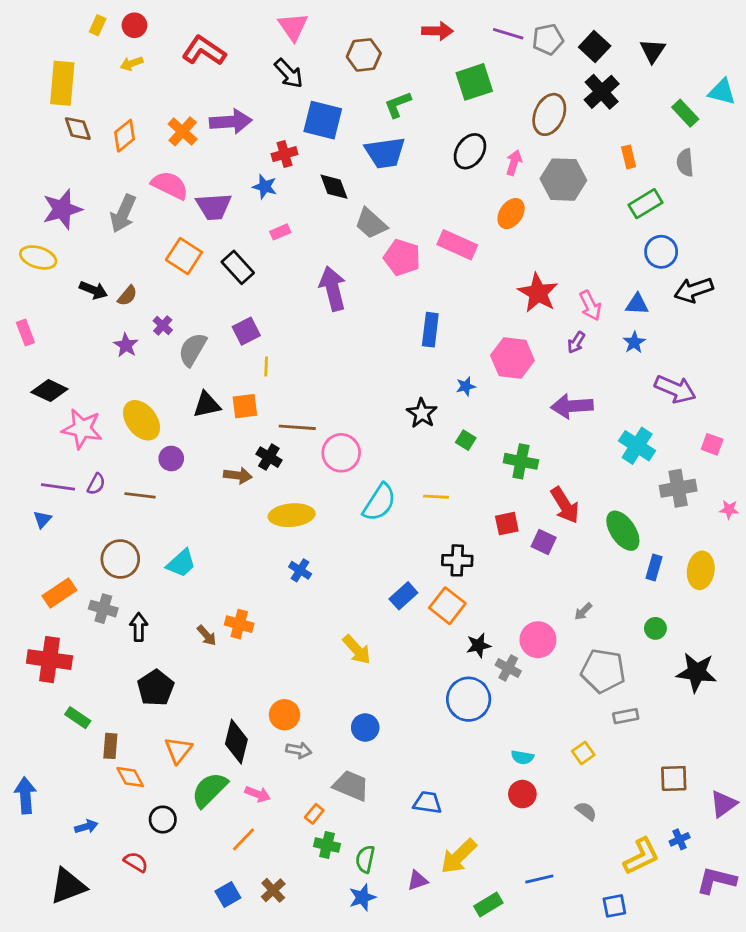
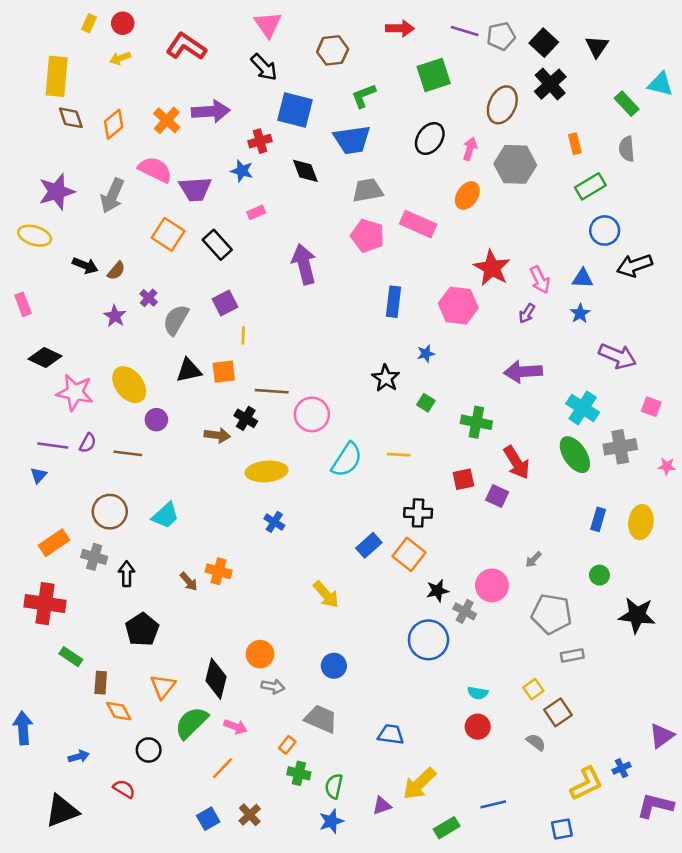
gray trapezoid: (371, 223) -> (368, 190), moved, turned 128
pink hexagon: (512, 358) -> (458, 306), moved
green ellipse: (623, 531) -> (575, 455), moved
brown square: (674, 778) -> (558, 712), moved, turned -32

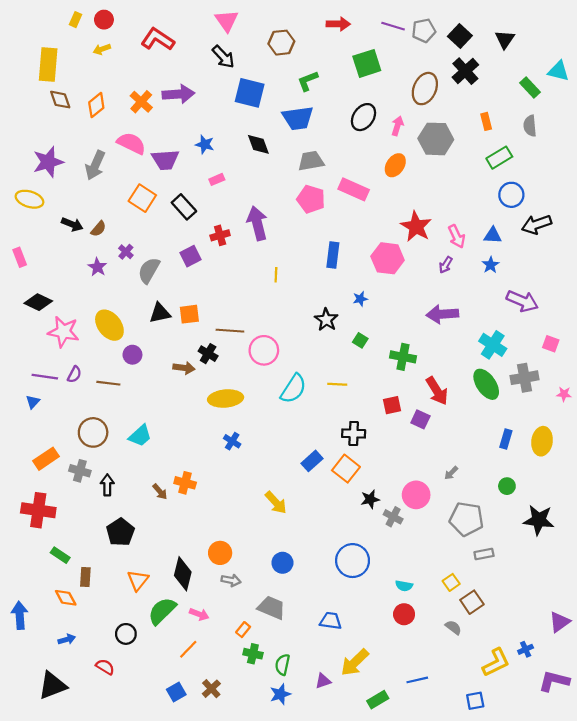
red cross: (260, 141) -> (220, 235), moved
yellow line: (243, 335) -> (276, 275), moved
blue circle: (428, 640) -> (353, 561), moved
orange diamond: (119, 711) -> (66, 598), moved

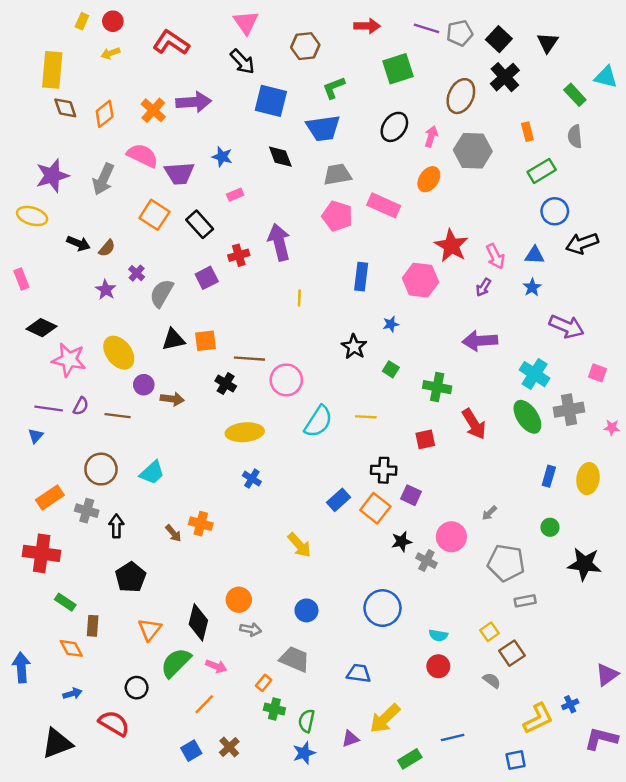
brown arrow: (184, 368) -> (172, 399), moved
purple square: (420, 419) -> (411, 495), moved
red semicircle: (105, 667) -> (114, 723), size x1.5

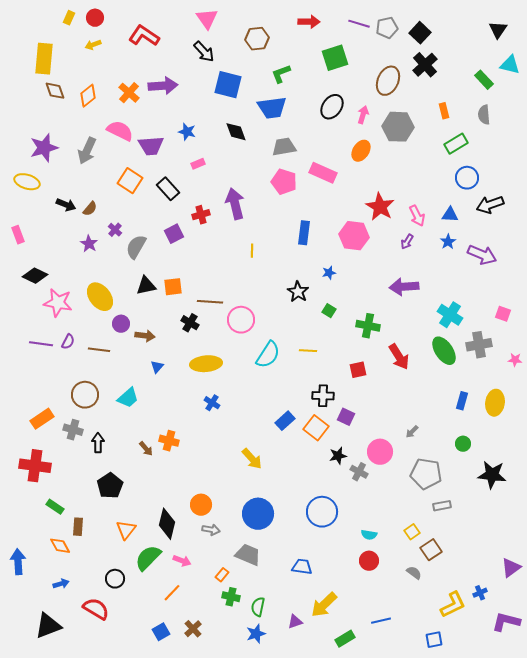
black triangle: (548, 43) -> (498, 30), moved
purple arrow: (567, 326) -> (482, 255), moved
blue triangle: (36, 436) -> (157, 367), moved
blue circle: (306, 610) -> (258, 514), size x1.6

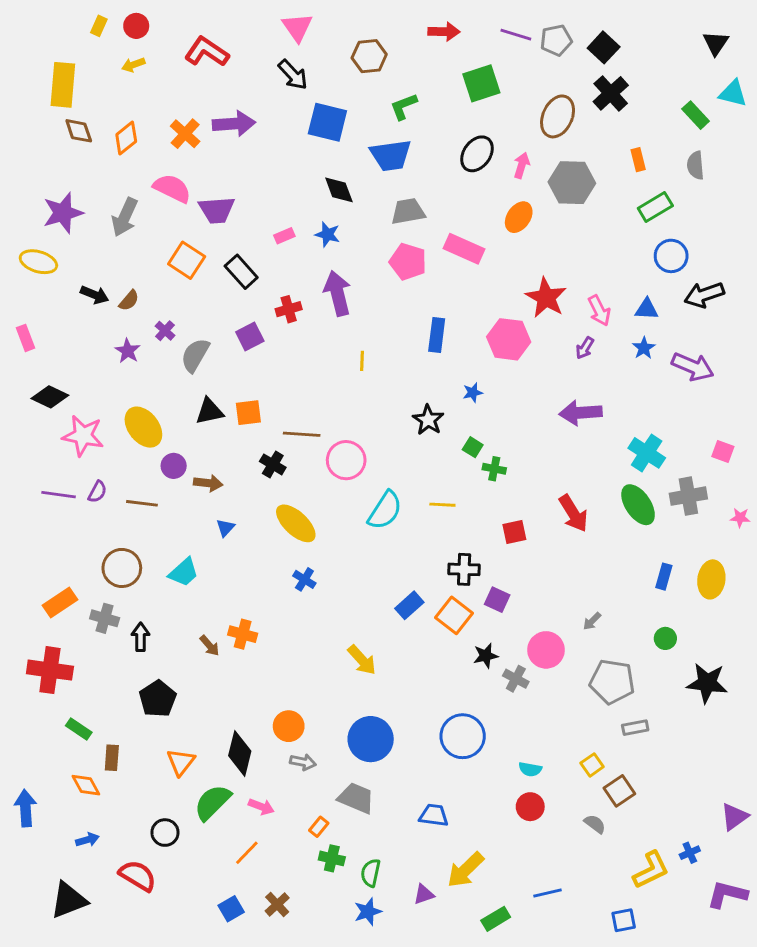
blue star: (187, 132) -> (327, 234), moved
green cross: (368, 326) -> (494, 469), moved, size x0.7
yellow ellipse: (206, 364) -> (296, 523), turned 48

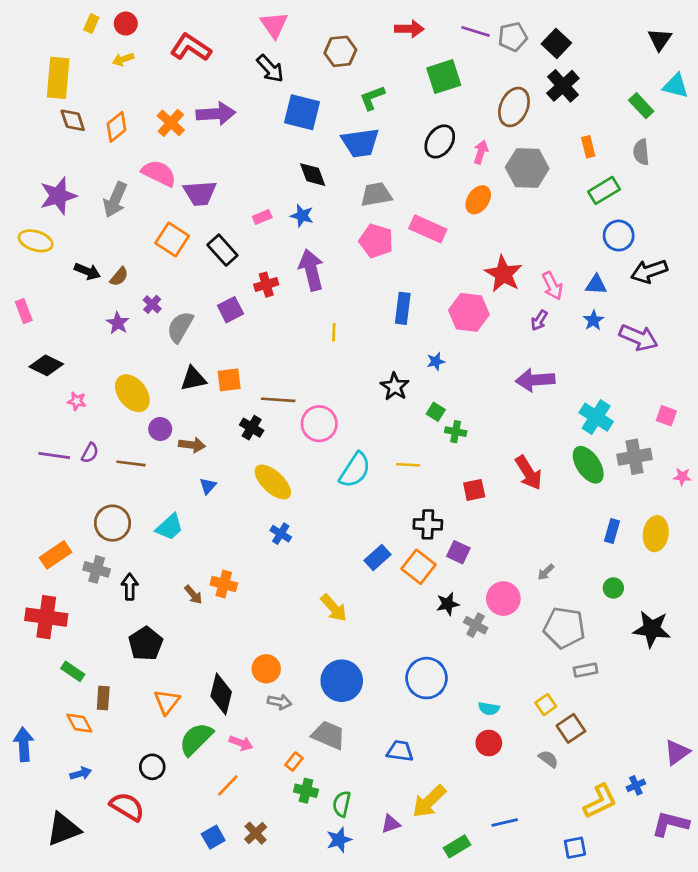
pink star: (83, 436) -> (77, 401), size x0.5

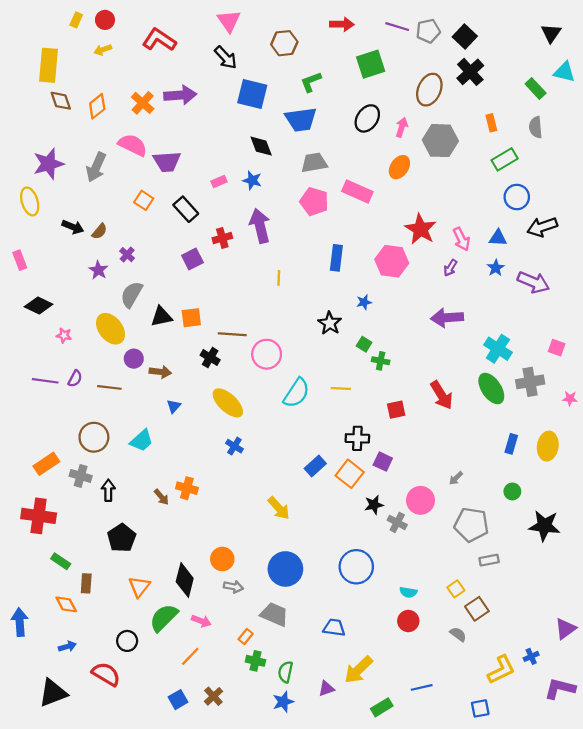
orange square: (172, 240) -> (144, 200), size x0.7
yellow ellipse: (36, 241) -> (30, 201), turned 56
gray semicircle: (180, 327) -> (132, 294), moved

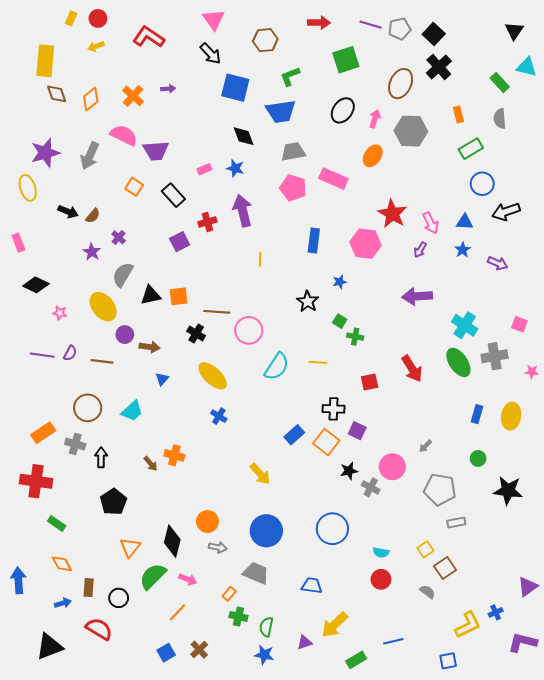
purple arrow: (180, 95) -> (168, 89), size x0.5
purple arrow: (533, 282) -> (498, 263), size x0.7
brown rectangle: (86, 583) -> (89, 588), moved
blue star: (283, 702) -> (264, 655), turned 30

